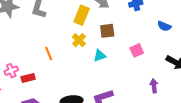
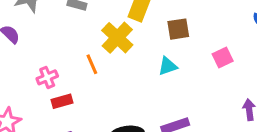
yellow cross: (79, 40) -> (117, 38), moved, size x1.5
pink cross: (11, 71) -> (47, 77), moved

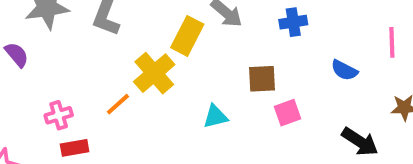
brown square: (178, 29) -> (262, 79), moved
orange line: (92, 64) -> (118, 104), turned 66

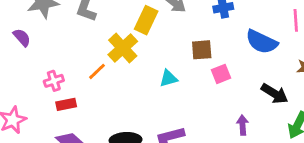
blue semicircle: (344, 70) -> (262, 42), size x1.6

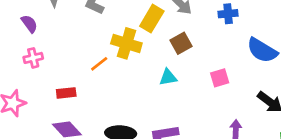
yellow cross: (123, 48) -> (126, 43), turned -36
brown square: (202, 50) -> (181, 43), moved, turned -30
pink cross: (54, 81) -> (33, 58), moved

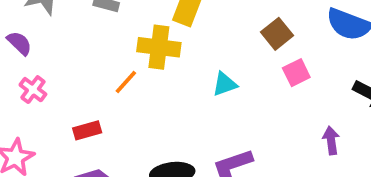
brown square: (181, 43) -> (277, 34), moved
pink cross: (33, 58) -> (33, 90), turned -30

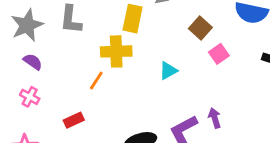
purple semicircle: (19, 43) -> (33, 62), moved
purple arrow: (331, 140) -> (215, 118), moved

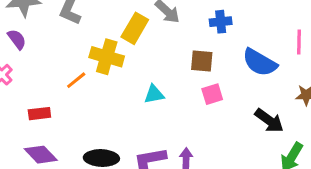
brown square: (200, 28) -> (202, 61), turned 35

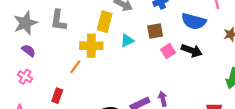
cyan triangle: (154, 94) -> (127, 41), moved
red rectangle: (39, 114) -> (57, 96), turned -48
black arrow: (269, 121) -> (192, 51), moved

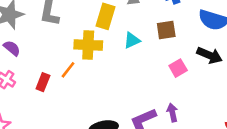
pink square: (168, 51) -> (178, 68), moved
red rectangle: (57, 96) -> (43, 82), moved

